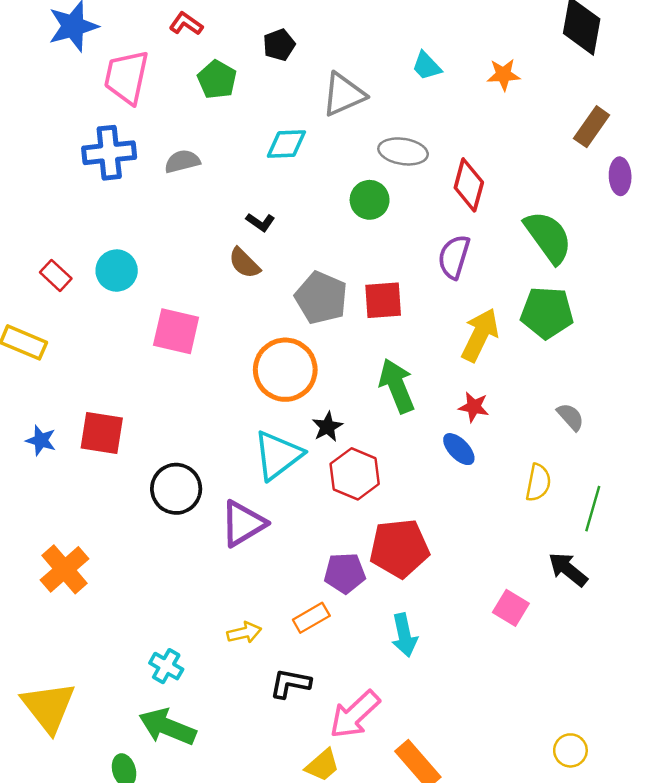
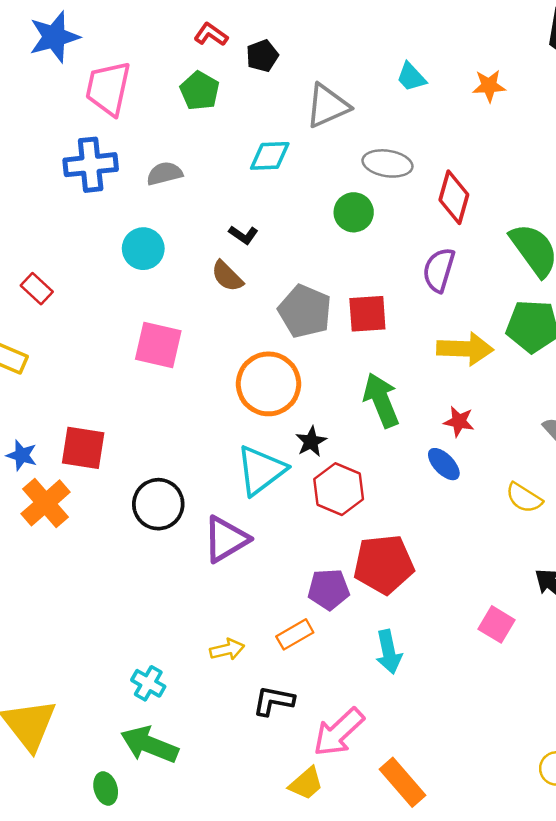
red L-shape: (186, 24) -> (211, 34), moved
cyan circle: (117, 271) -> (143, 249), moved
yellow arrow: (480, 335) -> (465, 349), turned 66
yellow semicircle: (538, 483) -> (524, 498), turned 111
orange cross: (65, 569) -> (46, 503), moved

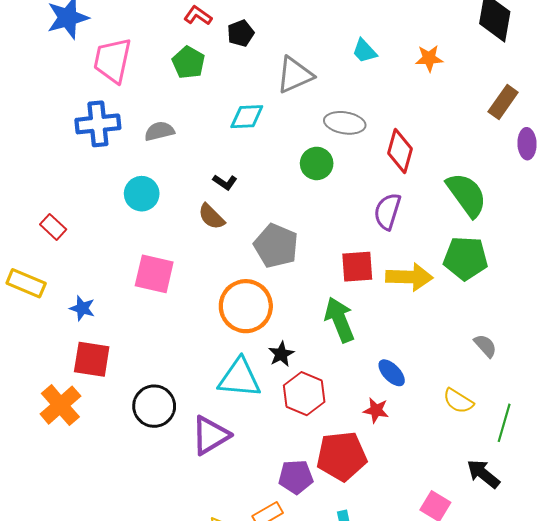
red square: (367, 314) -> (357, 267), moved
red star: (459, 421) -> (376, 410), moved
blue star: (22, 455) -> (82, 308), moved
cyan triangle: (261, 470) -> (240, 378), turned 42

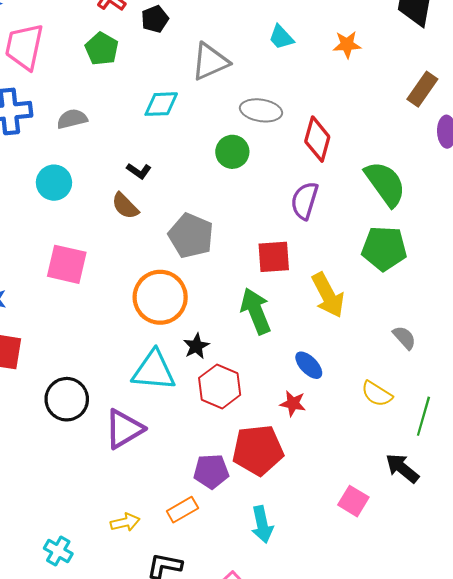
yellow arrow: (409, 277) -> (328, 295), moved, turned 60

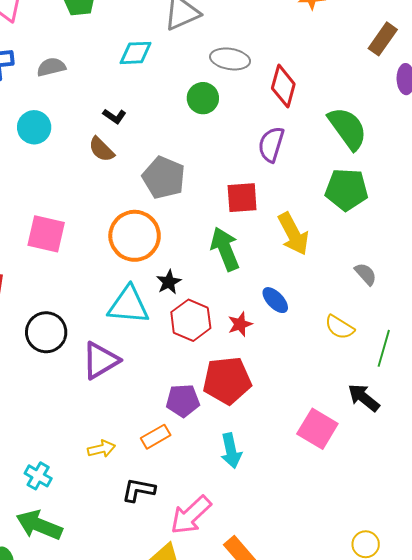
pink square: (67, 264) -> (46, 234), moved
red star: (293, 403) -> (240, 324), moved, turned -30
pink square: (353, 501) -> (317, 429), size x1.4

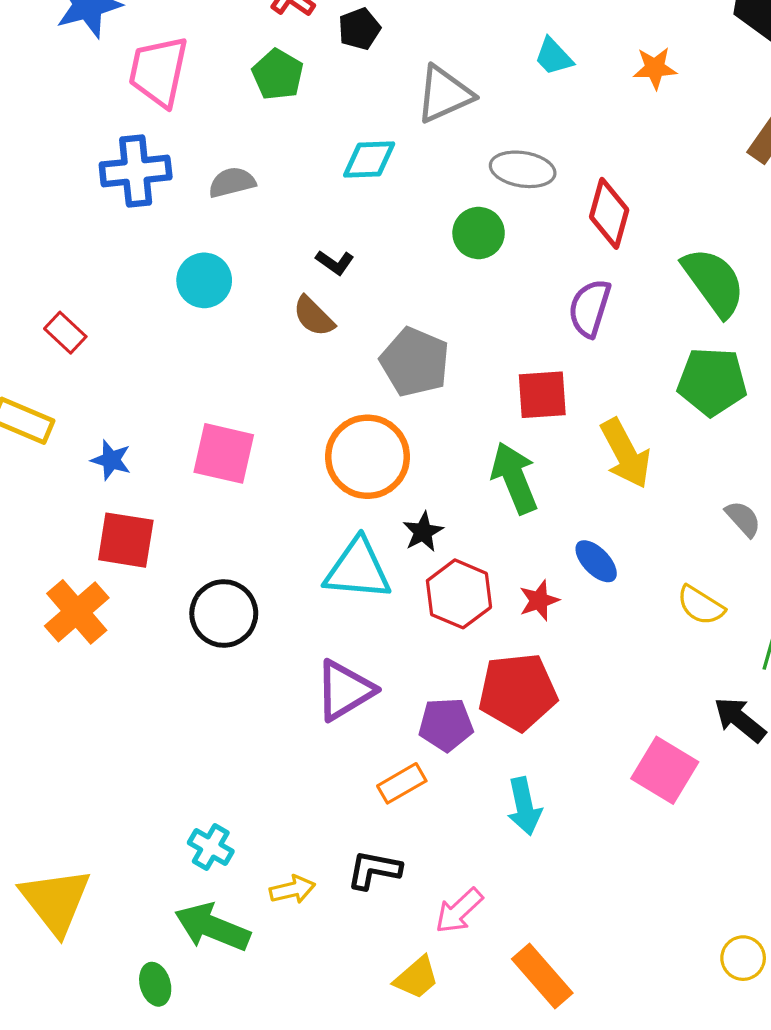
purple triangle: (100, 360) -> (345, 690), moved
yellow arrow: (101, 449) -> (292, 890), moved
pink arrow: (191, 515) -> (459, 911), size x0.7

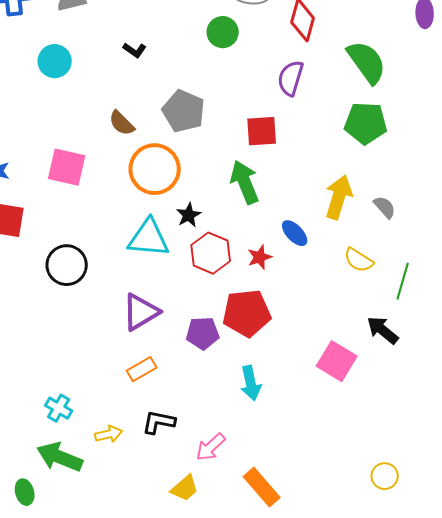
brown semicircle: (314, 316) -> (122, 123), moved
yellow arrow: (626, 453) -> (339, 197), moved, turned -135
orange rectangle: (402, 783) -> (142, 369), moved

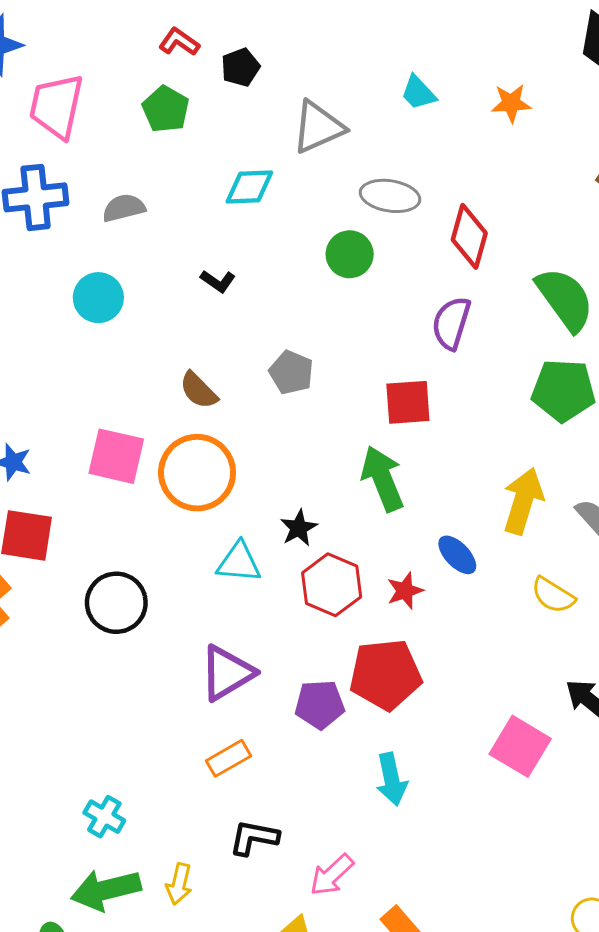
gray pentagon: (184, 111) -> (291, 372), size x0.7
orange circle: (155, 169) -> (197, 473), moved
cyan triangle: (149, 238) -> (239, 562), size x0.7
yellow arrow: (109, 434) -> (179, 884), moved, turned 116
green arrow: (60, 457) -> (106, 890), turned -36

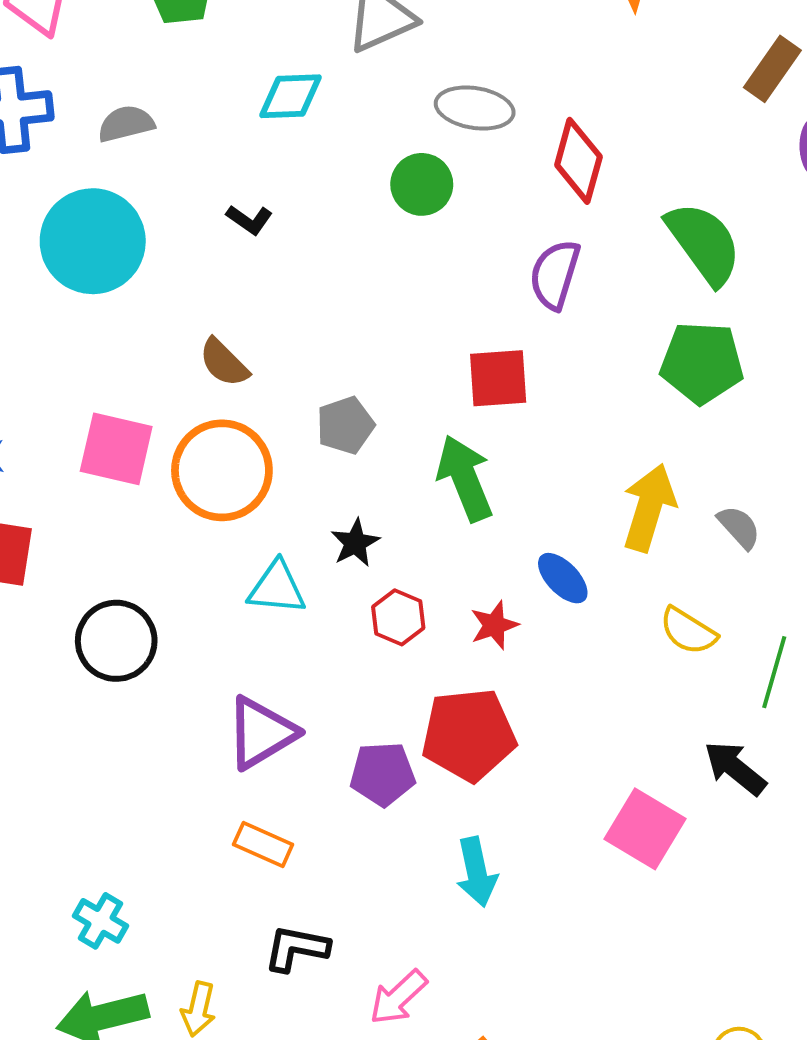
cyan circle: (98, 298) -> (93, 241), size x1.6
gray pentagon: (291, 372) -> (345, 425), moved, turned 30
red hexagon: (332, 585) -> (398, 617), size x0.7
orange rectangle: (228, 758) -> (263, 845), turned 54

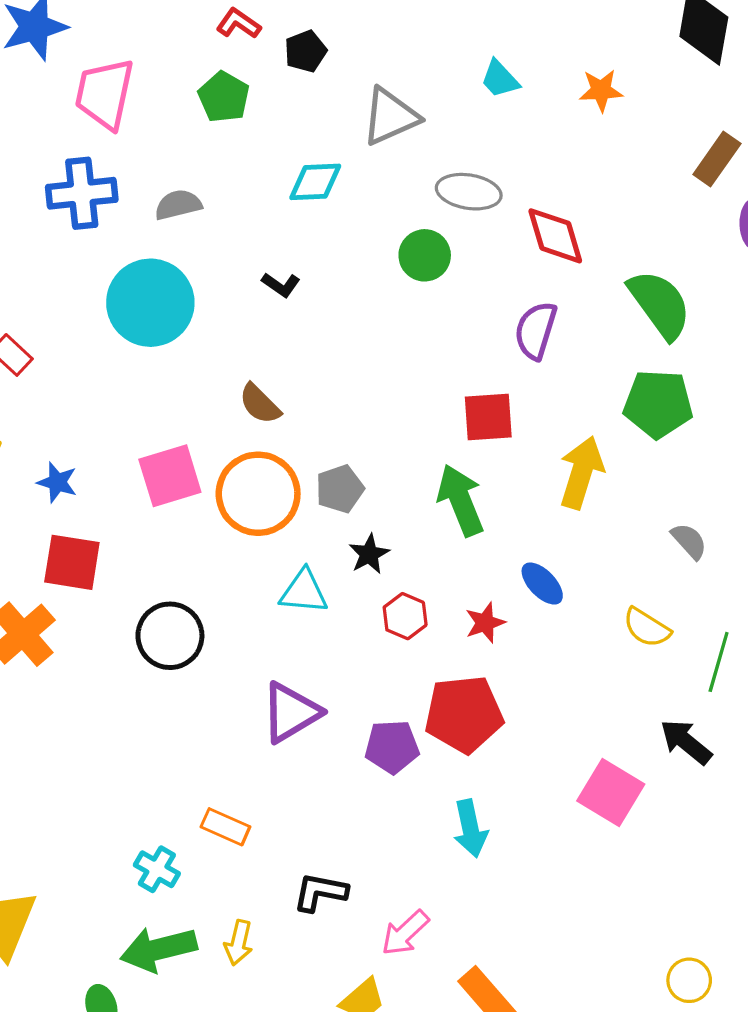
red diamond: (578, 161) -> (555, 236), turned -32
gray pentagon: (345, 425) -> (340, 489), moved
pink square: (116, 449) -> (170, 476), turned -30
yellow arrow: (649, 508) -> (581, 472), moved
orange rectangle: (263, 845) -> (225, 827), moved

